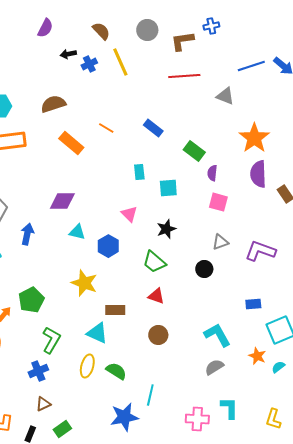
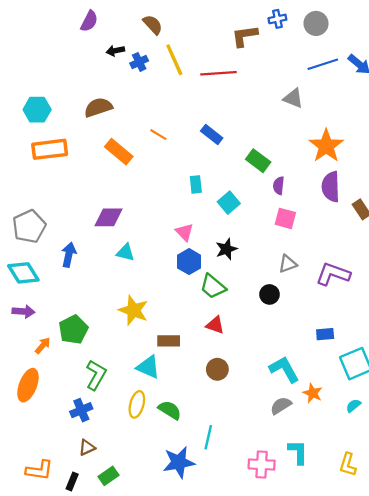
gray circle: (147, 30) -> (316, 23), moved
red line: (184, 76) -> (218, 73), moved
cyan square: (168, 188) -> (229, 203), turned -36
blue hexagon: (108, 246) -> (189, 262), moved
orange star: (257, 356) -> (313, 393), moved

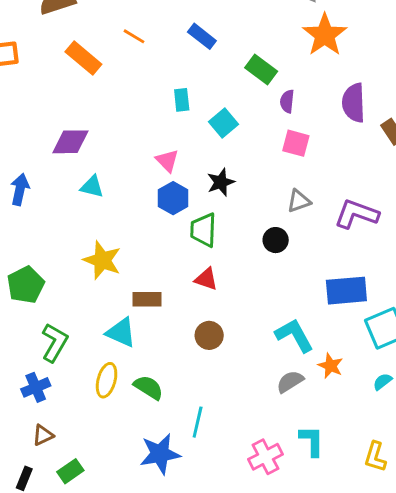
orange star: (326, 146) -> (325, 35), moved
green trapezoid: (213, 287) -> (203, 230), turned 52
blue rectangle: (325, 334) -> (346, 291), size x1.8
pink cross: (262, 465) -> (265, 457), turned -30

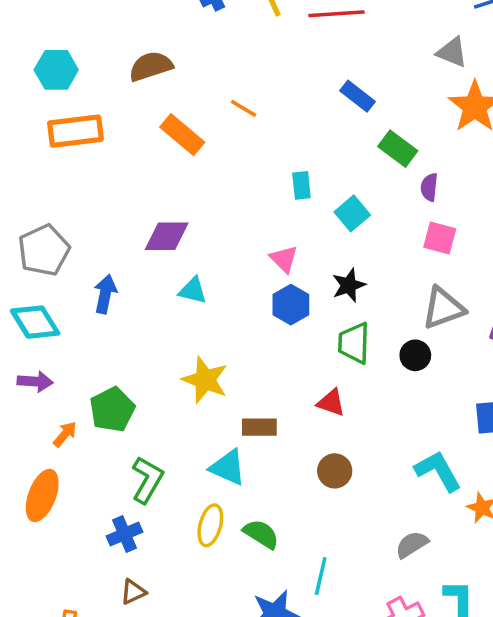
blue rectangle: (202, 36) -> (357, 96), moved
gray triangle: (299, 201) -> (443, 308), size x1.5
green trapezoid: (203, 230) -> (354, 343), moved
gray semicircle: (290, 382) -> (412, 545), moved

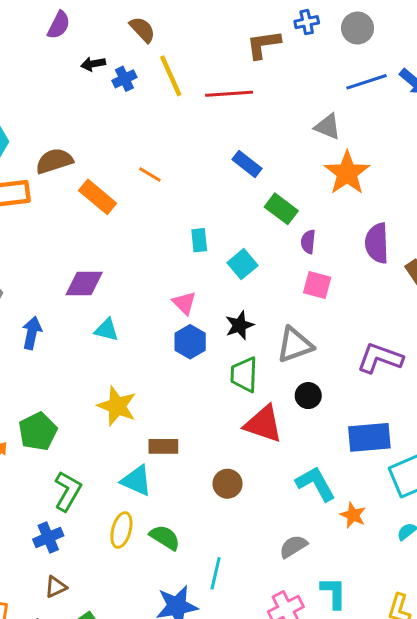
brown semicircle: (151, 66) -> (54, 161), moved
gray triangle: (443, 308) -> (295, 345), moved
black circle: (415, 355) -> (308, 396), moved
red triangle: (331, 403) -> (263, 424), moved, size x1.6

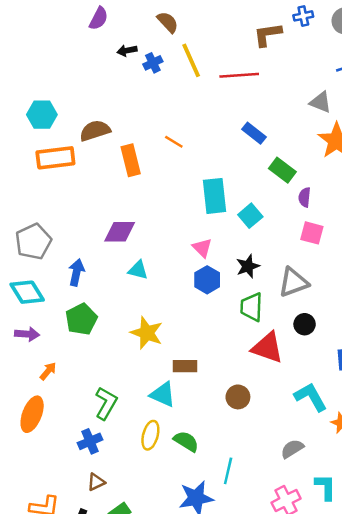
orange rectangle: (98, 197) -> (131, 160), turned 36
cyan rectangle: (199, 240) -> (215, 196), size x1.8
green pentagon: (38, 431) -> (81, 319), moved

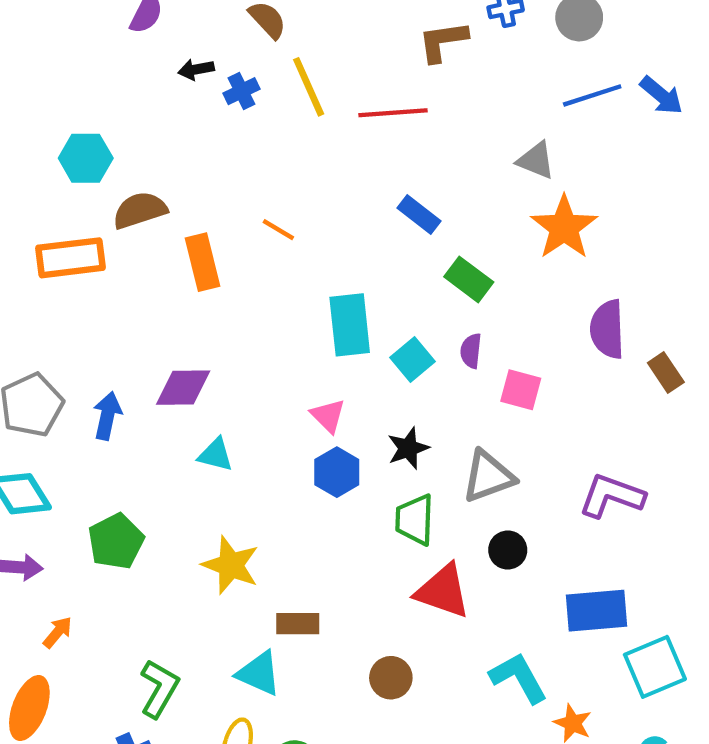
cyan hexagon: (42, 115) -> (86, 158), moved
purple semicircle: (305, 197) -> (471, 351), moved
blue arrow: (76, 272) -> (107, 416), moved

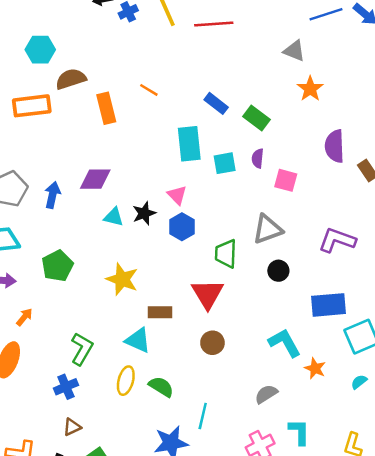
blue rectangle: (419, 214) -> (216, 103), moved
orange star: (564, 227) -> (310, 89), size x0.7
cyan square: (413, 360) -> (225, 163), turned 30
black star: (408, 448) -> (144, 213), moved
red triangle: (443, 591) -> (208, 294), moved, turned 40

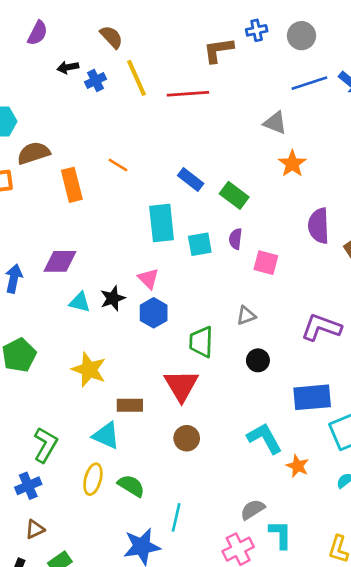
gray triangle: (267, 229) -> (246, 315), size x0.6
gray semicircle: (266, 394) -> (253, 510), moved

